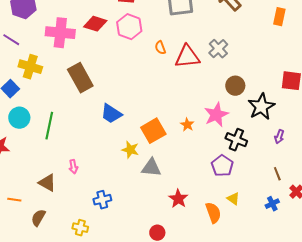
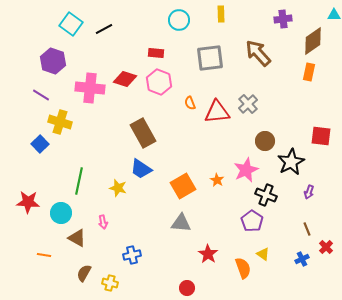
brown rectangle: (80, 78) -> (143, 133), moved
cyan circle: (19, 118) -> (61, 213), moved
yellow star: (130, 150) -> (118, 188), moved
brown semicircle: (38, 218) -> (84, 273), moved

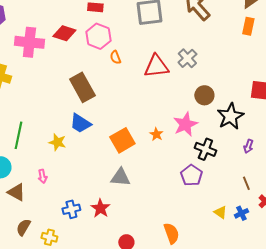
orange semicircle: (190, 103) -> (115, 57), moved
red star: (208, 254) -> (100, 208), moved
yellow triangle: (263, 254) -> (220, 212), moved
orange semicircle: (243, 268) -> (171, 233), moved

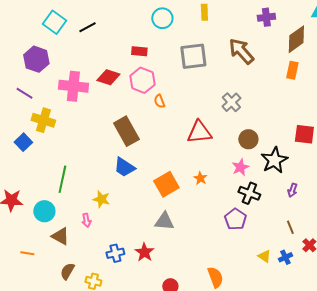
red triangle: (156, 66) -> (199, 132), moved
pink star: (185, 124) -> (240, 167), moved, size x0.7
yellow star: (57, 142) -> (101, 199), moved

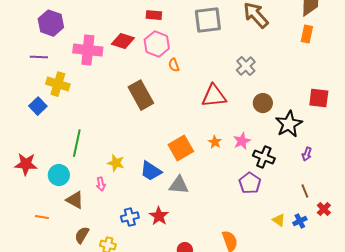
purple line: (24, 93) -> (39, 57), turned -30
blue trapezoid: (124, 167) -> (151, 171), moved
pink star: (240, 167) -> (242, 141), moved

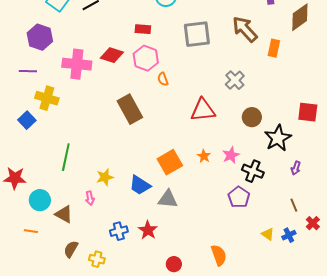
orange rectangle: (307, 34) -> (274, 48), moved
yellow star: (116, 163) -> (105, 177), turned -30
cyan circle: (59, 175) -> (40, 200), moved

